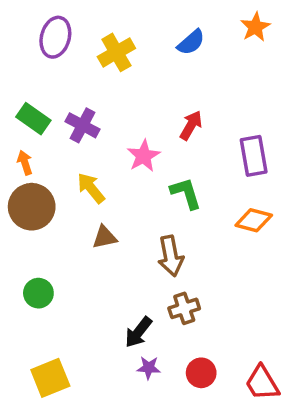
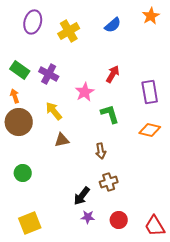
brown arrow: (171, 256) -> (101, 151), size x0.7

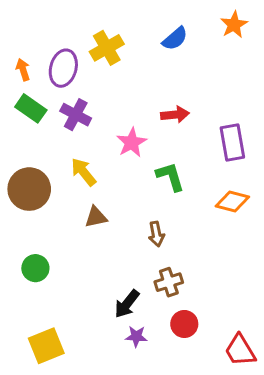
purple ellipse: (33, 22) -> (63, 68), moved
red arrow: (113, 74) -> (175, 115), turned 54
orange arrow: (15, 96) -> (23, 70), moved
red circle: (119, 220) -> (184, 324), moved

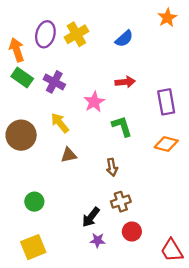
blue semicircle: (175, 39) -> (124, 39), moved
purple ellipse: (63, 68) -> (45, 34), moved
orange arrow: (23, 70) -> (17, 50), size x1.5
green circle: (35, 268) -> (34, 202), moved

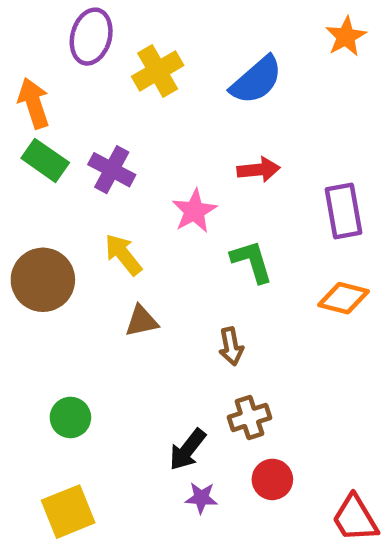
purple ellipse: (45, 34) -> (91, 37), moved
blue semicircle: (124, 39) -> (256, 80), size x1.4

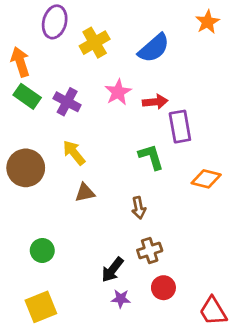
pink star: (194, 211) -> (118, 92), moved
purple rectangle: (344, 211) -> (180, 127), moved

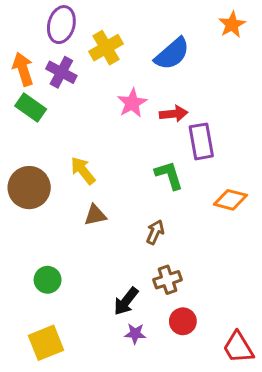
purple cross: (67, 102) -> (61, 72), moved
brown arrow: (139, 208) -> (155, 232), turned -145

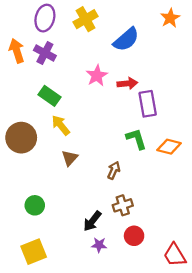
yellow cross: (106, 48) -> (86, 19), moved
green rectangle: (31, 108) -> (49, 96), moved
green L-shape: (169, 175) -> (136, 139), moved
brown triangle: (95, 215) -> (70, 158), turned -36

